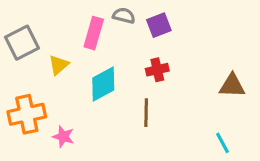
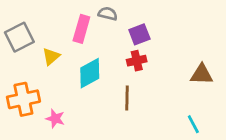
purple square: (159, 25) -> (139, 34), moved

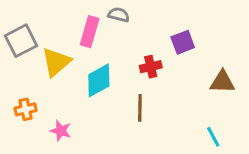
purple square: (139, 34) -> (183, 42), moved
yellow triangle: (51, 56) -> (56, 62), size x1.5
orange cross: (23, 99) -> (26, 109), size x0.6

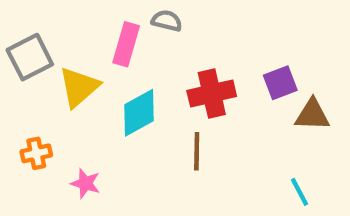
purple square: (183, 42) -> (280, 83), moved
red cross: (151, 67) -> (212, 93), size x1.5

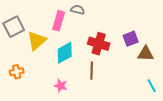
red cross: (212, 93) -> (99, 44), turned 30
pink star: (85, 183) -> (61, 86), moved
cyan line: (299, 192) -> (152, 86), moved

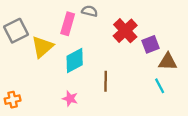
red cross: (99, 44) -> (125, 31), moved, turned 30
orange cross: (17, 72) -> (13, 100), moved
cyan line: (152, 86) -> (160, 86), moved

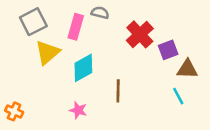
gray square: (16, 31) -> (33, 22), moved
orange cross: (13, 100) -> (14, 111), turned 35

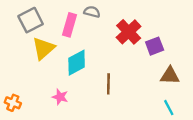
brown triangle: (187, 69) -> (170, 76), moved
cyan line: (178, 96) -> (169, 108), moved
pink star: (78, 110) -> (60, 97), moved

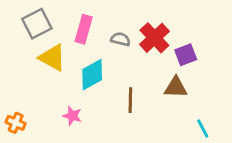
gray semicircle: (92, 12) -> (120, 39), moved
yellow triangle: (44, 48) -> (52, 58), turned -50
brown triangle: (170, 76) -> (176, 87), moved

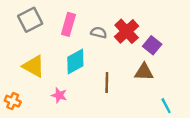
purple square: (186, 55) -> (152, 45), turned -30
yellow triangle: (52, 58) -> (34, 66), moved

